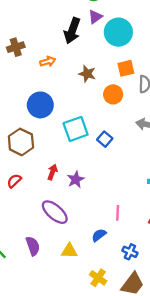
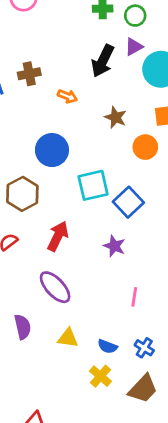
orange arrow: (48, 61) -> (67, 96), turned 32
blue square: (105, 139) -> (128, 202), size x1.5
red arrow: (52, 172) -> (58, 236), size x1.5
purple star: (76, 179) -> (114, 246), moved, turned -30
blue semicircle: (99, 235) -> (107, 346), moved, turned -128

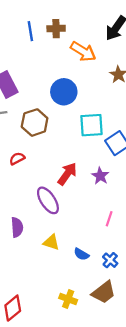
orange arrow: (67, 96) -> (83, 51), size x1.6
red arrow: (58, 236) -> (67, 174), moved
yellow cross: (100, 376) -> (68, 299), moved, turned -30

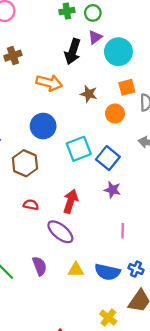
brown cross: (56, 29) -> (13, 56), moved
red semicircle: (17, 159) -> (31, 205), moved, turned 56
purple star: (100, 176) -> (112, 190), moved
blue semicircle: (81, 254) -> (107, 272), size x1.6
yellow cross: (68, 299) -> (108, 318), turned 35

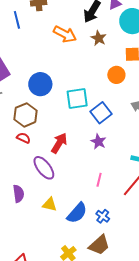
brown star: (89, 94) -> (99, 38), moved
blue circle: (43, 126) -> (40, 84), moved
brown hexagon: (25, 163) -> (26, 115), moved
blue semicircle: (107, 272) -> (77, 213), turned -75

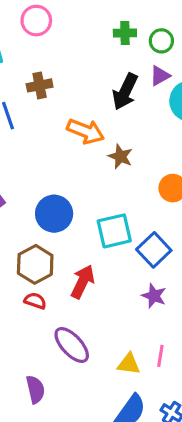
brown star: (99, 38) -> (120, 157), moved
red arrow: (59, 143) -> (83, 282), moved
yellow triangle: (50, 204) -> (129, 364), moved

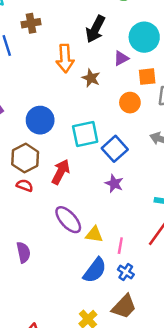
purple triangle: (160, 76) -> (121, 58), moved
orange arrow: (86, 131) -> (65, 58), turned 64
purple ellipse: (72, 345) -> (68, 220), moved
pink line: (160, 356) -> (120, 246), moved

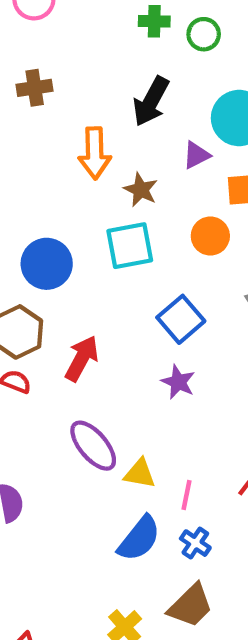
cyan square: (85, 134) -> (130, 246), moved

